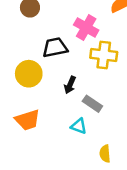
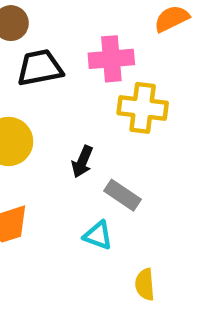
pink cross: (86, 27) -> (111, 59), turned -35
black trapezoid: (55, 47) -> (40, 68), moved

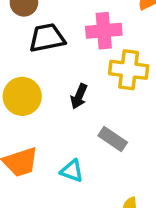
black arrow: (82, 162) -> (79, 96), moved
cyan triangle: (98, 235) -> (72, 171), moved

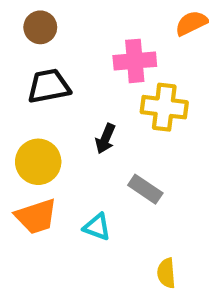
black trapezoid: (47, 38) -> (49, 86), moved
yellow circle: (22, 96) -> (38, 162), moved

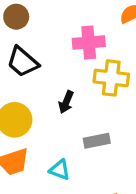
black trapezoid: (49, 86) -> (23, 62), turned -128
gray rectangle: (145, 189) -> (97, 141), turned -45

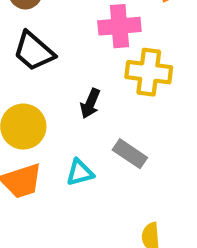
gray rectangle: (97, 141) -> (130, 154), turned 45
cyan triangle: (60, 170) -> (80, 173), moved, turned -35

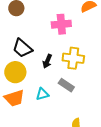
black trapezoid: (34, 51) -> (22, 48), moved
yellow cross: (149, 72) -> (73, 58), moved

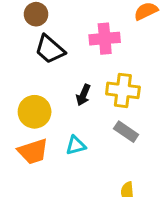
black trapezoid: (22, 48) -> (50, 49), moved
gray rectangle: (66, 85) -> (126, 132), moved

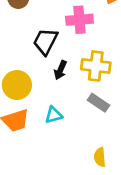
black trapezoid: (50, 49) -> (45, 41), moved, turned 76

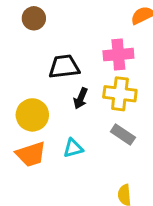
pink cross: (79, 20) -> (118, 55), moved
black trapezoid: (45, 41) -> (64, 67), turned 56

